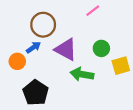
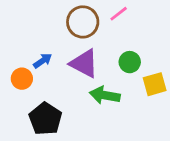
brown circle: (43, 25) -> (83, 22), moved

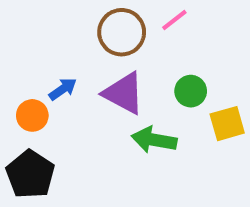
black pentagon: (45, 119) -> (30, 174), moved

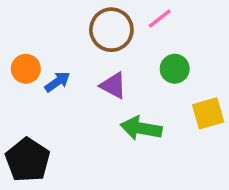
green circle: (191, 91) -> (175, 69), moved
purple triangle: (124, 93) -> (113, 85), size x0.7
orange circle: (32, 115) -> (26, 69), moved

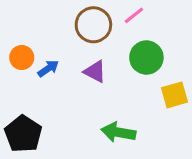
green circle: (175, 69) -> (146, 58), size x1.4
green arrow: (141, 128) -> (118, 132), moved

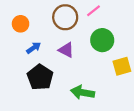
orange circle: (22, 58) -> (21, 24), moved
black pentagon: (23, 134) -> (40, 77), moved

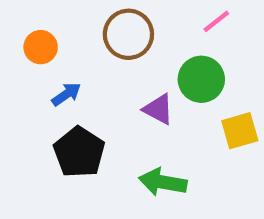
pink line: (94, 11) -> (216, 21), moved
purple triangle: (66, 50) -> (158, 109), moved

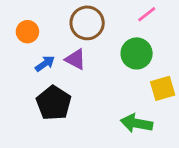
purple triangle: (158, 109) -> (75, 59), moved
green arrow: (163, 182) -> (137, 123), moved

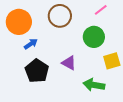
orange circle: (27, 32) -> (19, 22), size x1.6
purple triangle: (75, 59) -> (69, 63), moved

